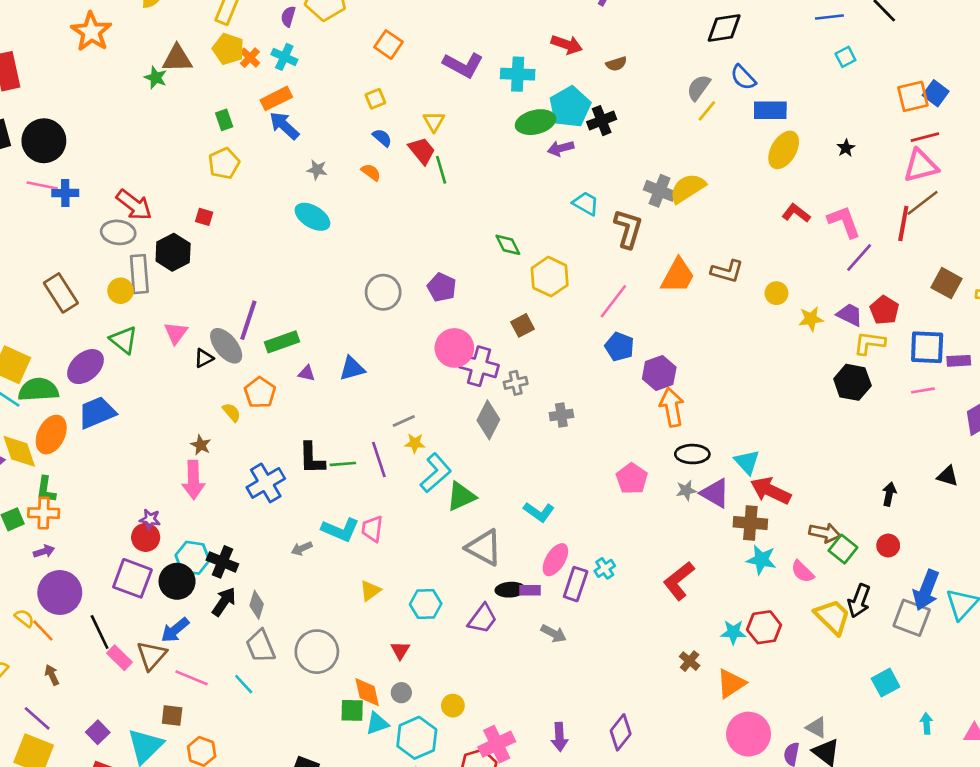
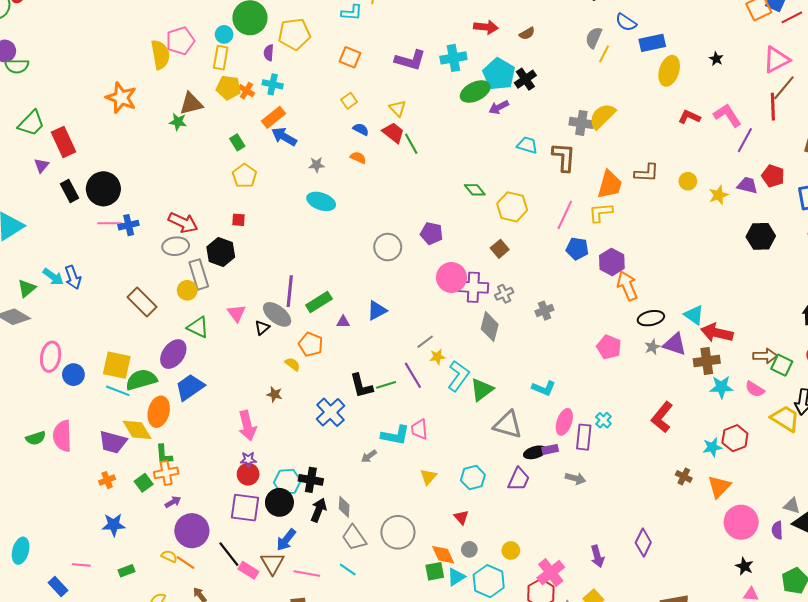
red line: (925, 137) -> (792, 17), moved
yellow L-shape: (869, 343) -> (601, 213), moved
pink arrow: (193, 480) -> (247, 426), moved

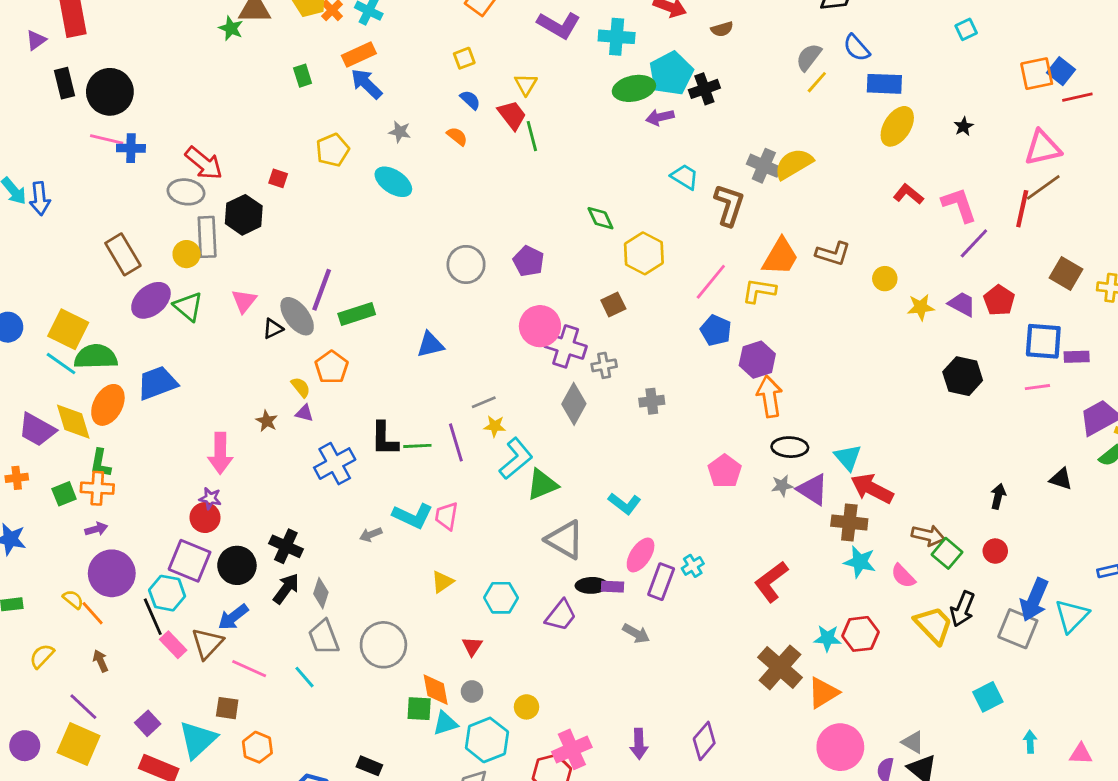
yellow pentagon: (245, 176) -> (333, 150), moved
purple triangle: (343, 322) -> (304, 413), moved
purple ellipse: (173, 354) -> (151, 300), moved
brown cross: (684, 476) -> (780, 667), size x2.0
cyan hexagon: (287, 482) -> (167, 593), moved

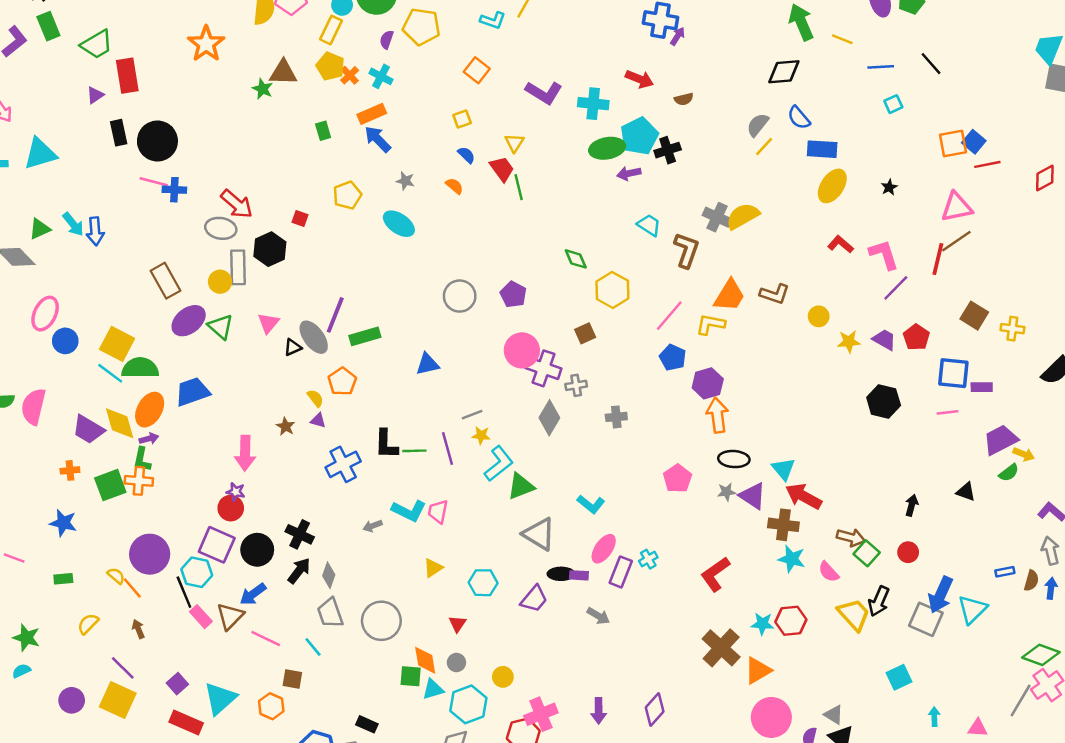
green square: (64, 494) -> (110, 485), size x1.5
purple arrow: (96, 529) -> (149, 439), moved
brown square: (227, 708) -> (292, 679), moved

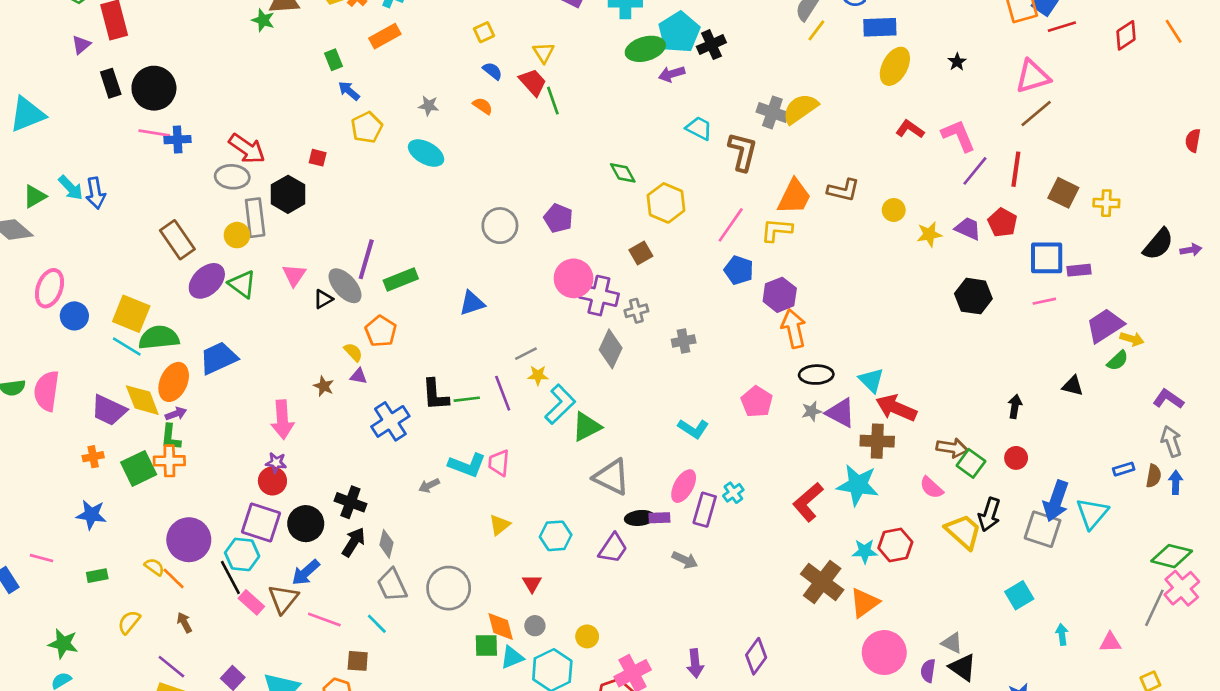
blue arrow: (378, 139) -> (349, 91), moved, size x0.7
red line: (938, 259) -> (1016, 169), moved
cyan L-shape: (591, 504) -> (693, 429), moved
cyan star: (792, 559) -> (858, 485), moved, size x1.4

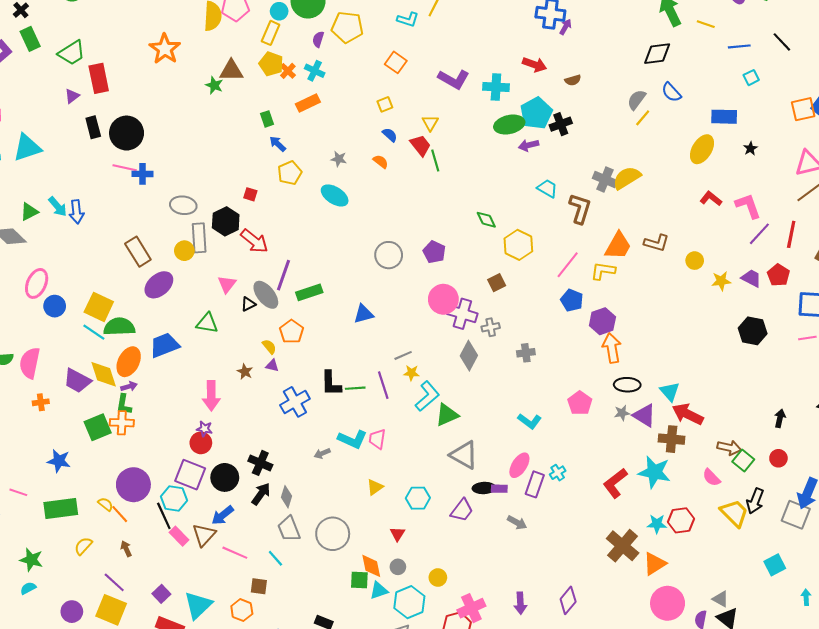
blue rectangle: (880, 27) -> (724, 117), moved
red arrow: (247, 149) -> (254, 241), moved
green triangle: (242, 284) -> (207, 323), moved, turned -30
orange cross: (93, 457) -> (41, 402), moved
green rectangle: (97, 576) -> (61, 508), size x2.0

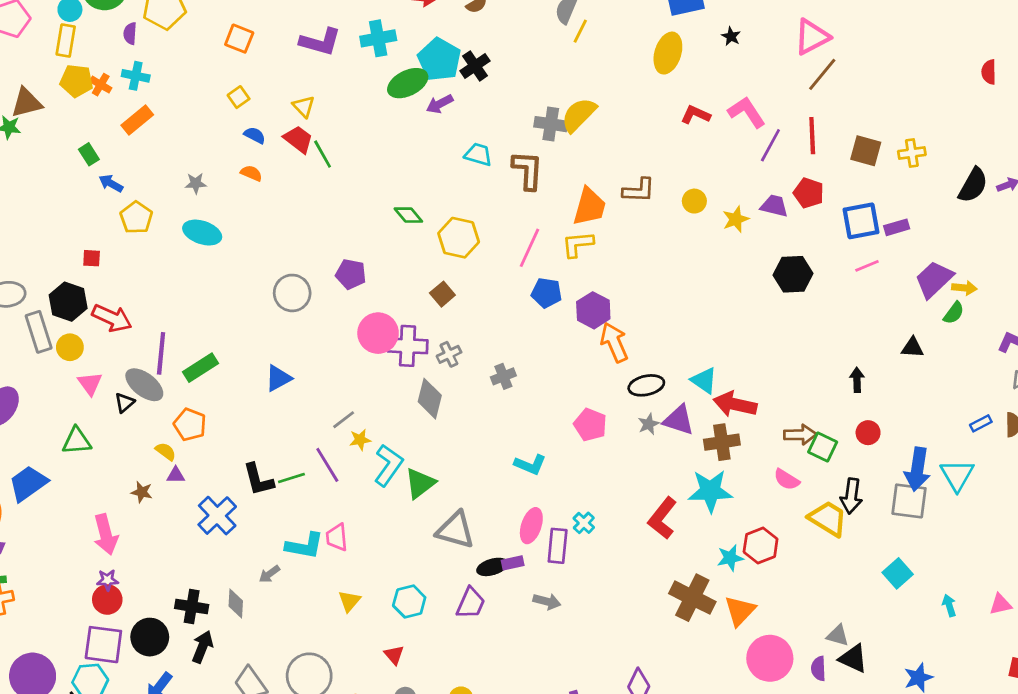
yellow circle: (184, 251) -> (70, 347), moved
gray diamond: (286, 497) -> (236, 603), moved

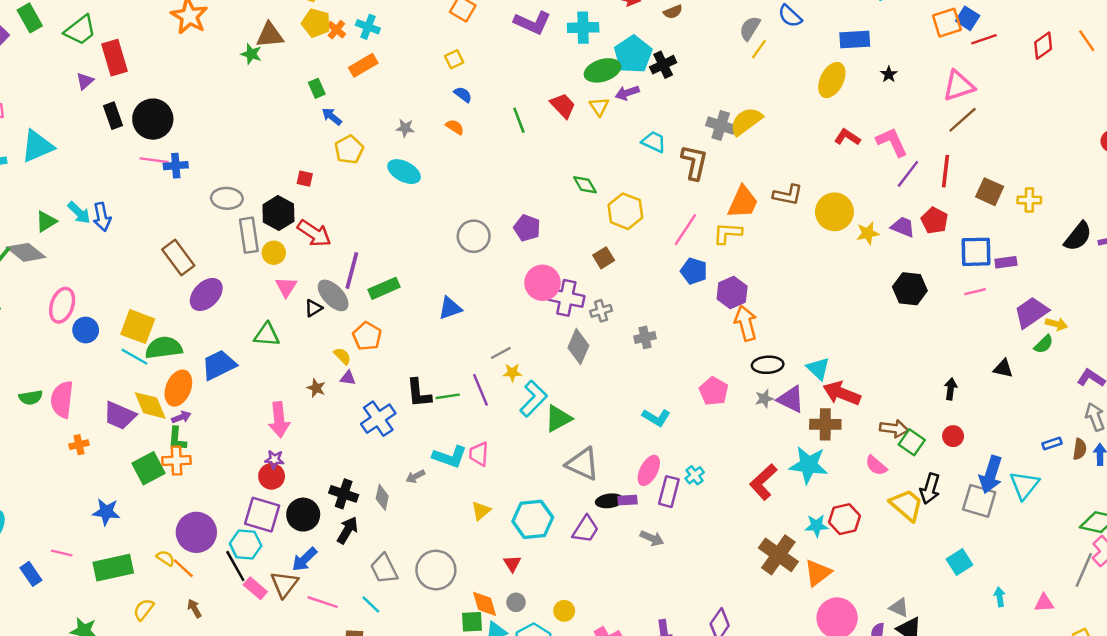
yellow triangle: (304, 107) -> (599, 107), moved
red trapezoid: (298, 139) -> (563, 106), moved
yellow circle: (694, 201) -> (834, 212), size x1.8
cyan hexagon: (409, 601) -> (533, 519), size x1.4

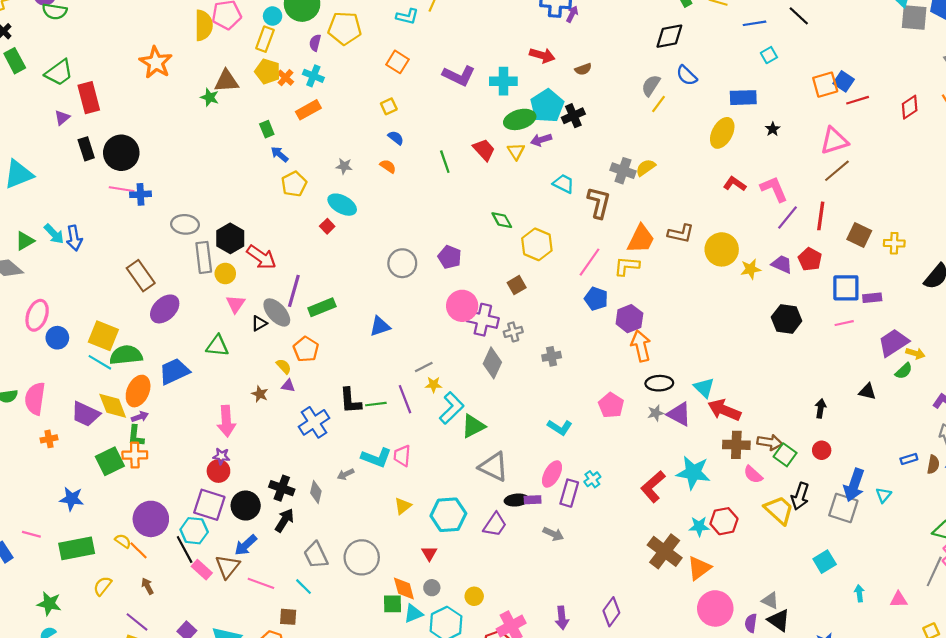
yellow semicircle: (746, 121) -> (646, 168), size x0.7
red square: (305, 179) -> (327, 226), moved, turned 32
brown cross: (825, 424) -> (736, 445), moved
cyan triangle: (1024, 485) -> (884, 495), size x0.6

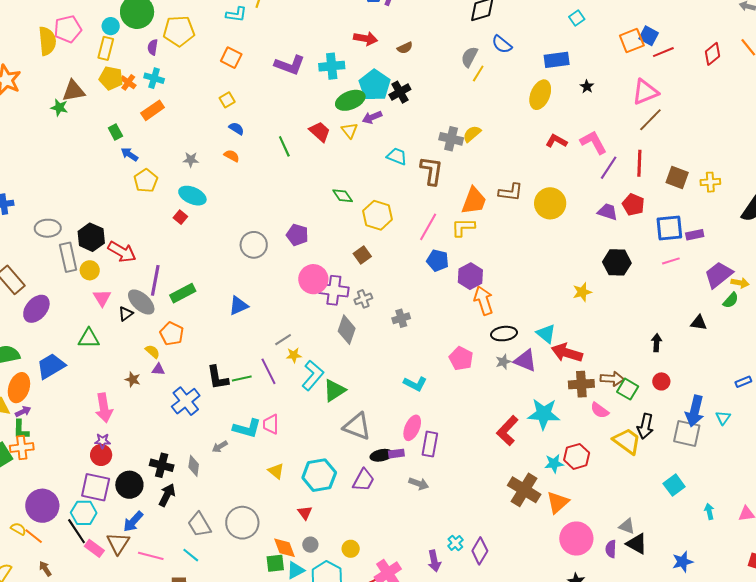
yellow star: (751, 269) -> (582, 292), moved
cyan cross: (592, 479) -> (455, 543), moved
yellow triangle: (403, 506) -> (276, 471), turned -36

